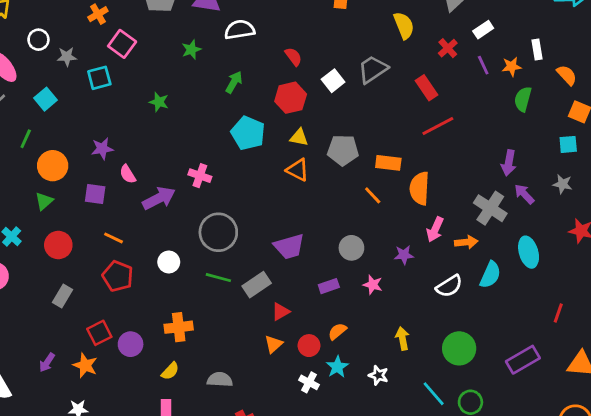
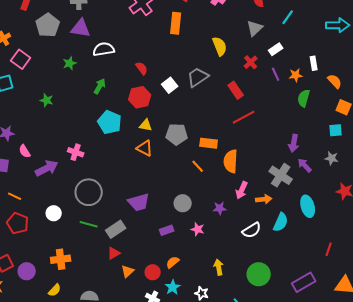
red triangle: (281, 312) -> (114, 253), moved

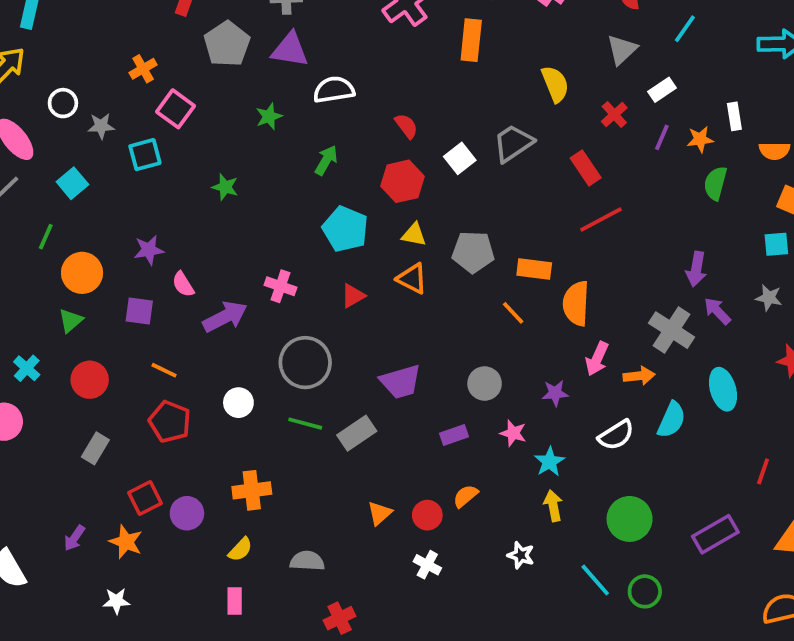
purple line: (276, 74) -> (662, 137), turned 48
orange semicircle: (335, 81) -> (775, 151), turned 133
red triangle: (114, 253) -> (353, 296), moved
cyan star: (173, 287) -> (549, 462), moved

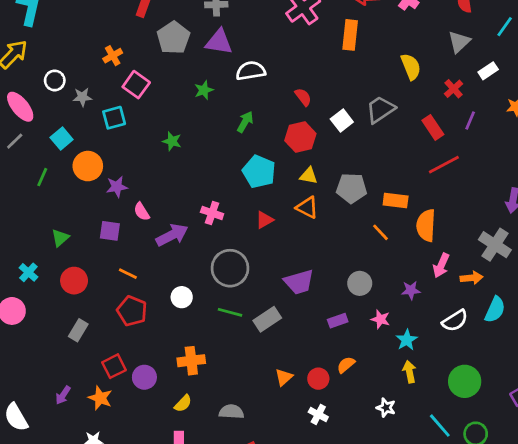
purple line: (662, 137) -> (470, 121), moved
orange circle: (82, 273) -> (88, 166), moved

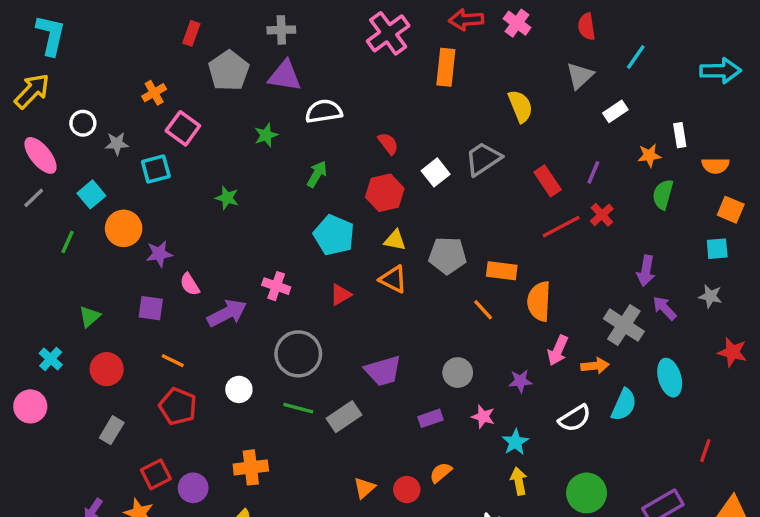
red cross: (454, 89) -> (602, 215), moved

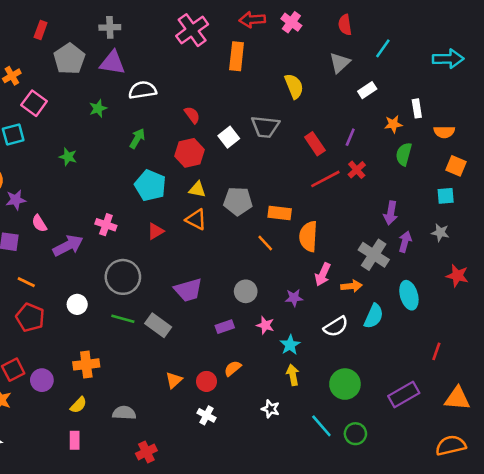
gray trapezoid: (483, 159) -> (265, 127), turned -140
purple arrow: (665, 308) -> (405, 242), turned 60
gray rectangle: (344, 417) -> (158, 325), turned 70

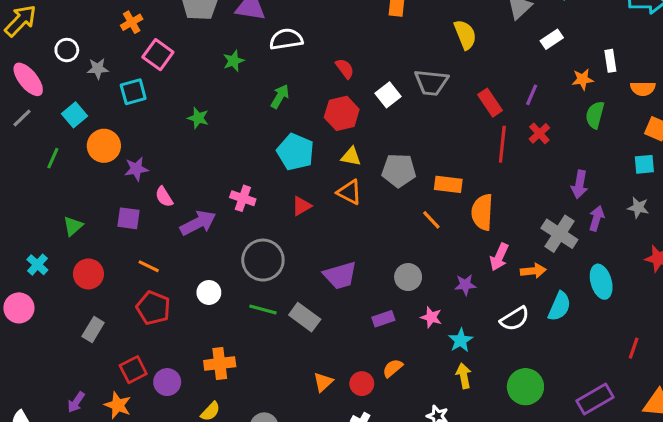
red line: (325, 179) -> (502, 144), turned -56

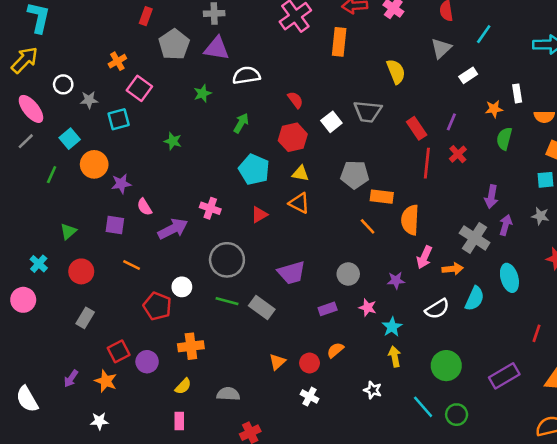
gray pentagon: (399, 170) -> (355, 175), moved
red pentagon: (153, 308) -> (157, 306), moved

